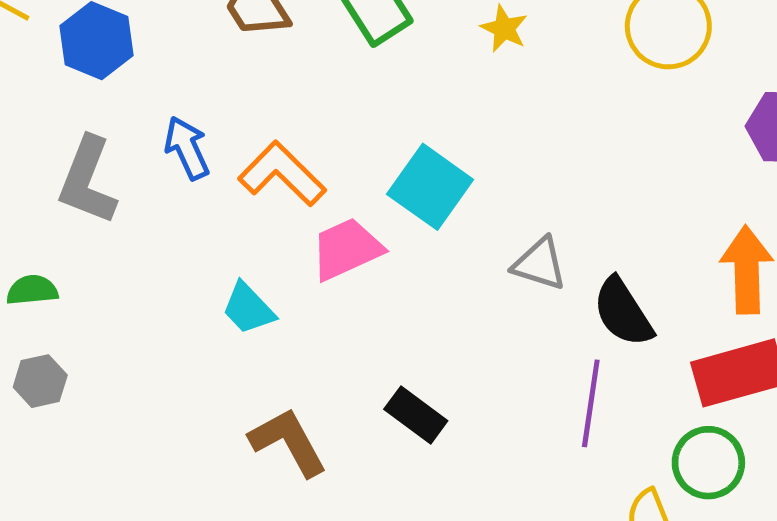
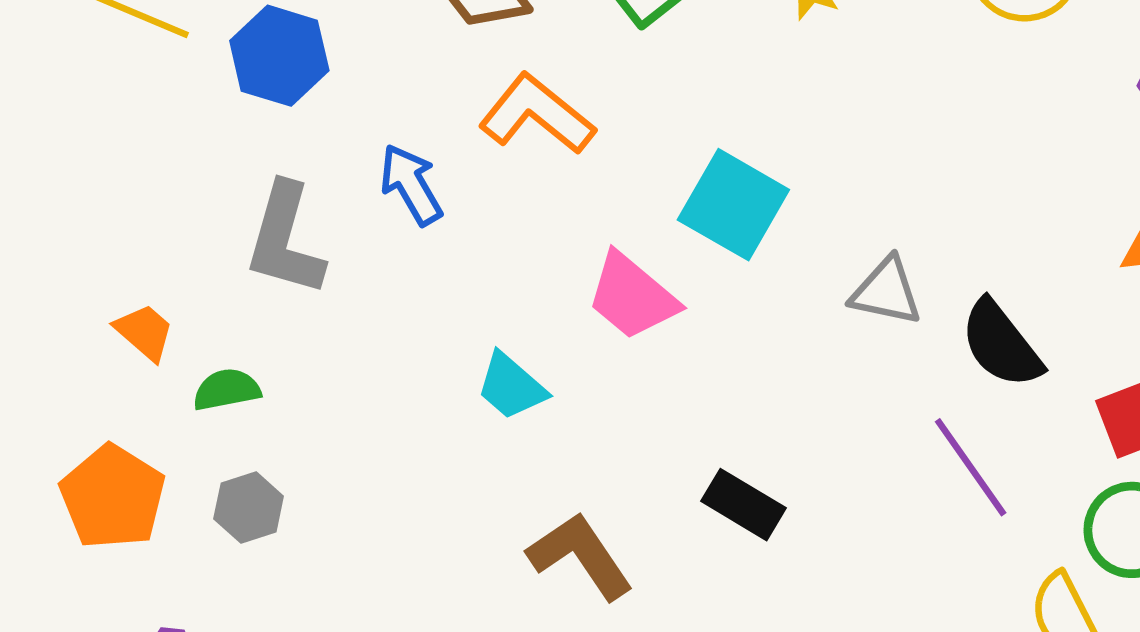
orange L-shape: (282, 174) -> (537, 114), moved
pink trapezoid: (347, 249) -> (632, 296), turned -110
purple line: (591, 403) -> (971, 467), turned -38

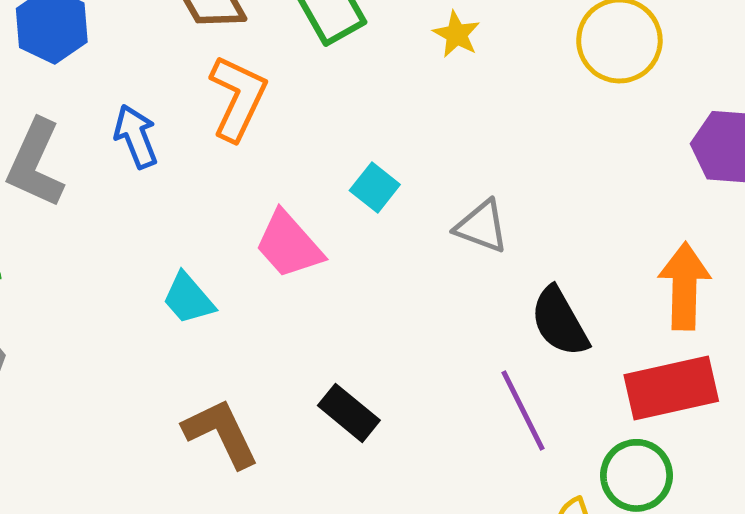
orange L-shape: (537, 114) -> (238, 98), turned 68
cyan square: (733, 205) -> (375, 187), size x0.6
gray triangle: (886, 292) -> (482, 226), moved

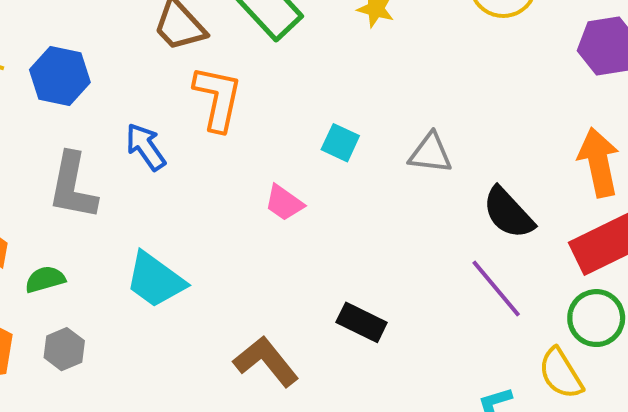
pink trapezoid: (289, 245) -> (284, 203), size x0.7
cyan trapezoid: (188, 299) -> (155, 280), moved, size x1.4

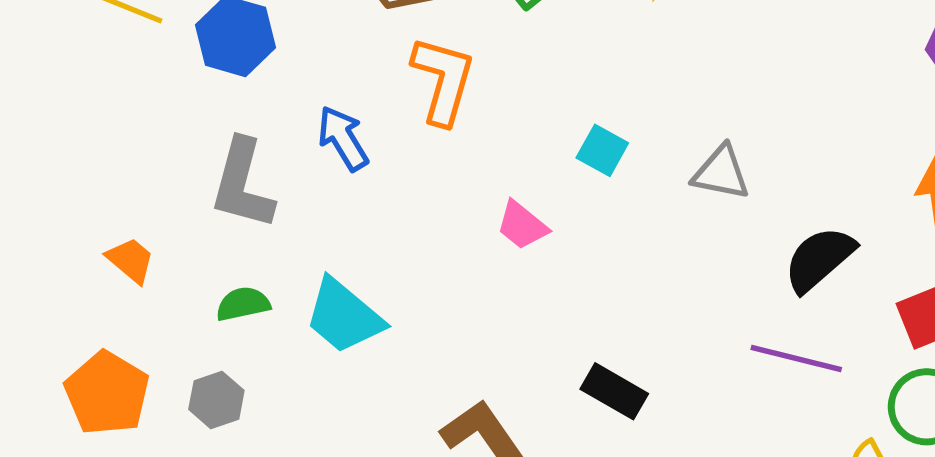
black semicircle: (508, 213) -> (819, 259), turned 88
green semicircle: (45, 279) -> (243, 304), moved
purple line: (496, 289) -> (796, 359), turned -40

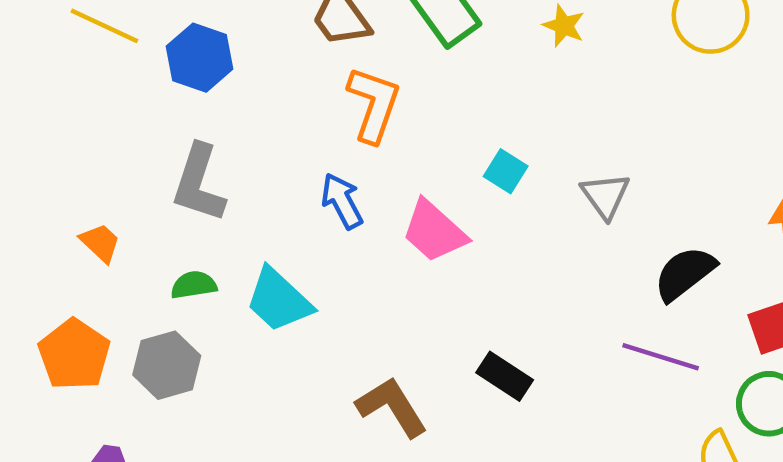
blue arrow: (343, 138) -> (342, 201), moved
gray triangle: (721, 173) -> (605, 196), turned 40
pink trapezoid: (522, 225) -> (434, 231), size x1.5
gray hexagon: (216, 400) -> (167, 365), size x1.4

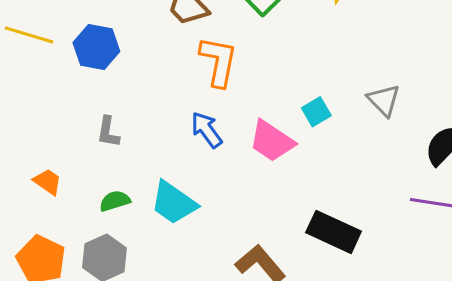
cyan square: (506, 171) -> (316, 112), moved, turned 36
gray L-shape: (199, 183) -> (108, 132), size x0.6
black rectangle: (505, 376) -> (334, 232), size x1.4

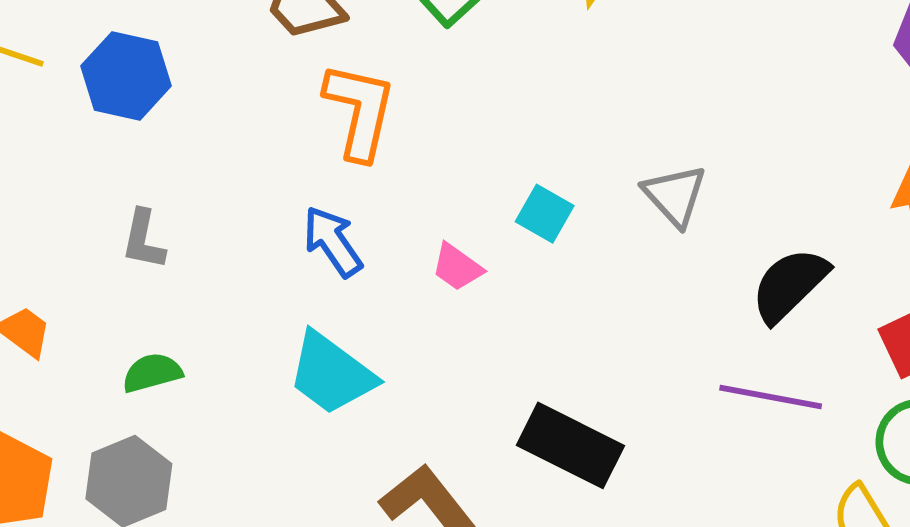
cyan square: (316, 112) -> (545, 214), turned -32
pink trapezoid: (272, 141) -> (457, 267), size x0.6
cyan trapezoid: (174, 203) -> (331, 374), moved

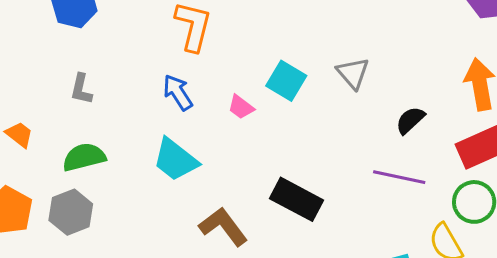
cyan square: (545, 214) -> (286, 81), size x1.4
black semicircle: (790, 285) -> (410, 120), size x0.7
green semicircle: (152, 373) -> (84, 157), size x1.4

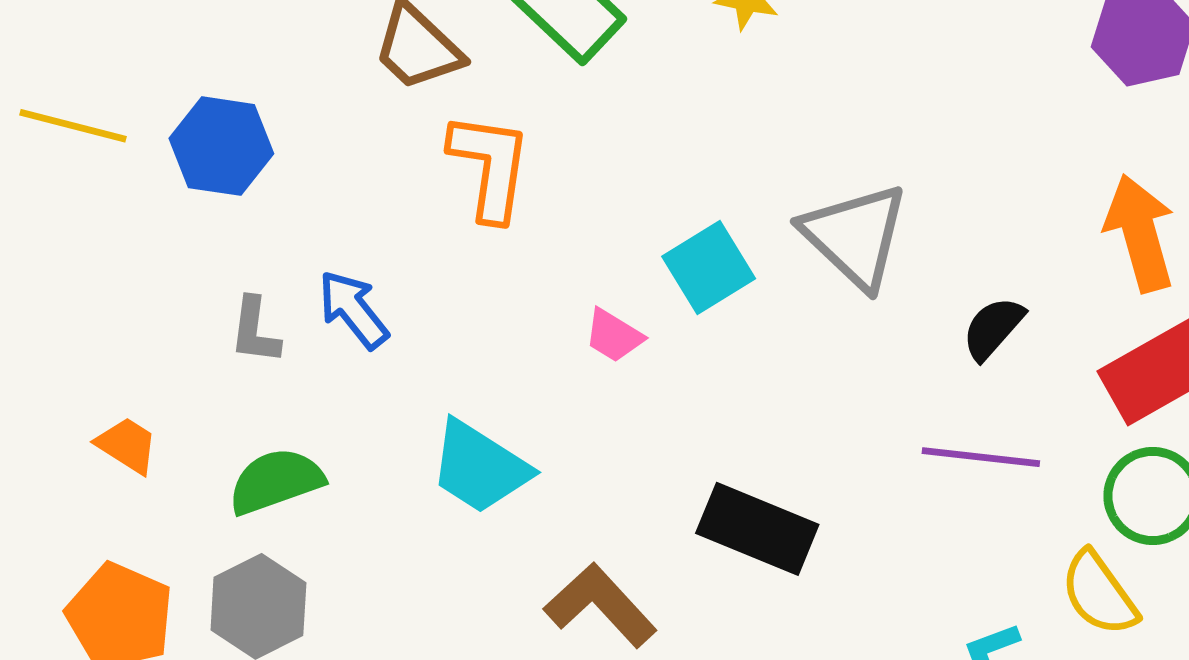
gray triangle: (353, 73) -> (855, 236), size x1.5
cyan square: (286, 81) -> (709, 268), turned 33
blue arrow: (178, 92) -> (353, 310), moved

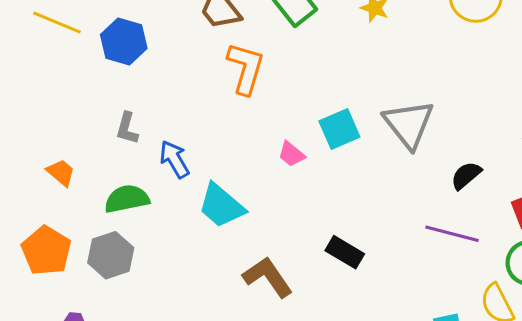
blue arrow: (353, 310) -> (174, 159), moved
black rectangle: (757, 529) -> (345, 252), size x0.7

